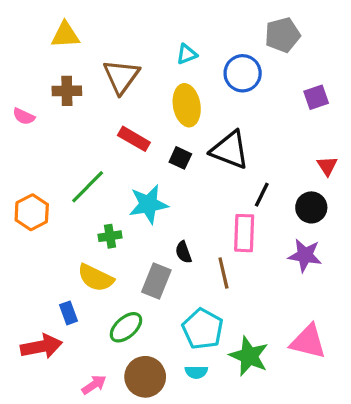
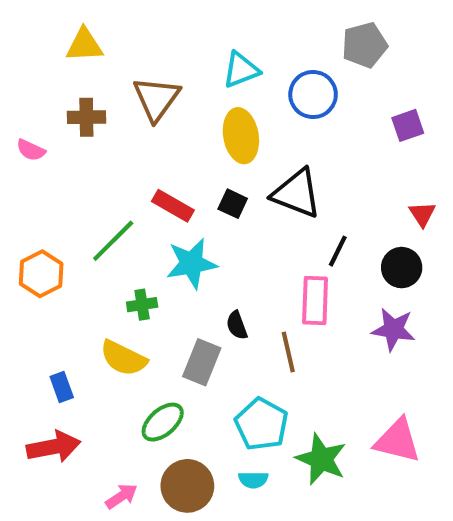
cyan triangle: (187, 54) -> (241, 70), size x1.4
red rectangle: (134, 139) -> (173, 206), moved
blue rectangle: (68, 313) -> (62, 387), moved

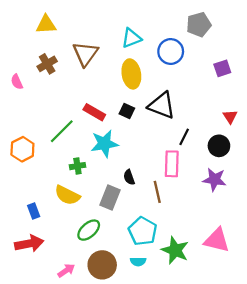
brown cross: (86, 117) -> (47, 64), turned -30
pink semicircle: (31, 150) -> (17, 82), turned 40

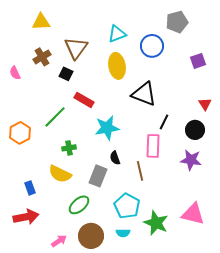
black square: (127, 111) -> (66, 74), moved
cyan star: (104, 144) -> (107, 128), moved

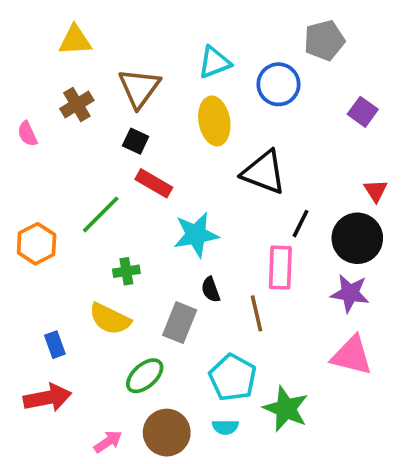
purple square: (198, 61) -> (363, 112), turned -35
black square: (66, 74) -> (136, 141), moved
black circle: (195, 130) -> (357, 238), size x1.4
pink triangle: (193, 214) -> (352, 356), moved

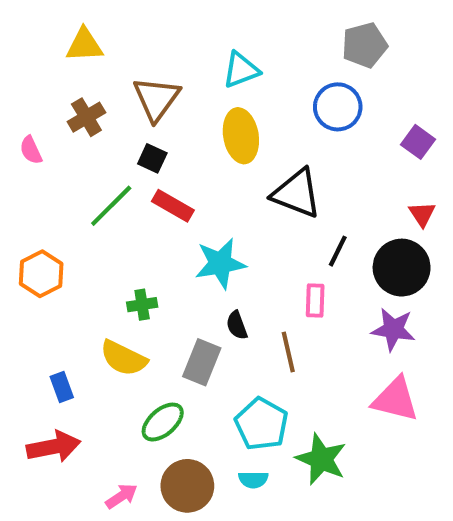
blue circle: (278, 84) -> (338, 107), moved
purple square: (363, 112) -> (418, 142), moved
green line: (101, 214) -> (111, 206), moved
pink rectangle: (280, 268) -> (315, 300), size x0.7

